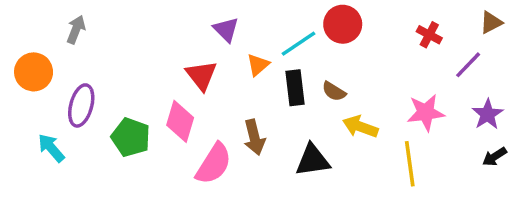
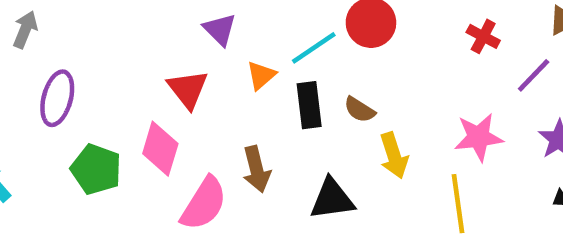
purple ellipse: (81, 105) -> (57, 98), moved
yellow arrow: (360, 127) -> (394, 156), turned -128

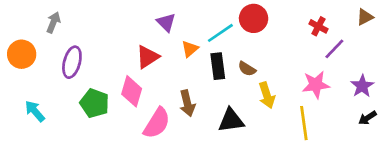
purple line: (534, 75) -> (334, 49), moved
red triangle: (188, 89) -> (148, 57), turned 35

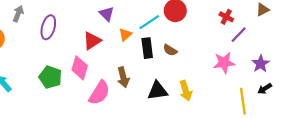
purple ellipse: (72, 62) -> (48, 27), moved
yellow arrow: (267, 95) -> (186, 91), moved
yellow line: (304, 123) -> (243, 101), moved

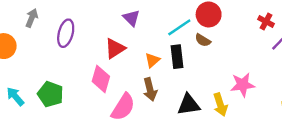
orange triangle: (125, 35) -> (152, 60), moved
brown semicircle: (170, 50) -> (203, 40), moved
pink star: (224, 63) -> (243, 85), moved
green pentagon: (50, 77) -> (50, 94), moved

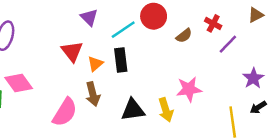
purple triangle: (131, 18) -> (89, 17), moved
brown semicircle: (203, 40) -> (184, 36), moved, turned -70
red triangle: (115, 48) -> (72, 51), moved, turned -35
pink diamond: (101, 79) -> (19, 83), moved, turned -52

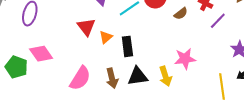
black rectangle: (121, 60) -> (127, 46), moved
brown arrow: (93, 94) -> (112, 78), moved

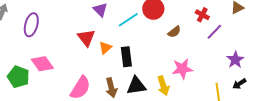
brown semicircle: (181, 14) -> (174, 32), moved

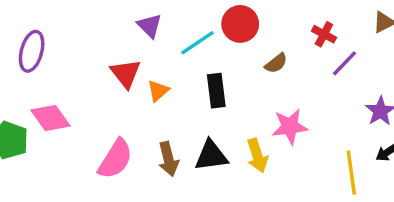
black rectangle: (126, 57) -> (216, 91), moved

